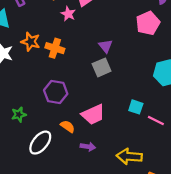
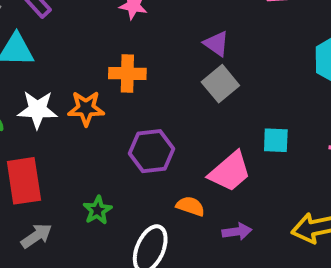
orange star: (31, 42) -> (86, 108), moved
cyan square: (136, 107) -> (276, 140), moved

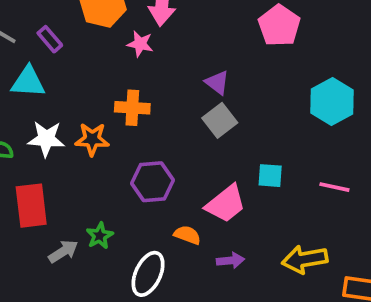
gray arrow: (36, 236) -> (63, 251), moved

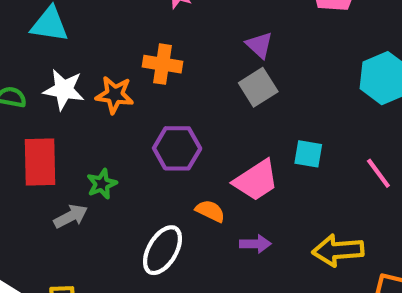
pink line: (334, 187) -> (378, 173), turned 36
green star: (100, 236) -> (102, 184), moved

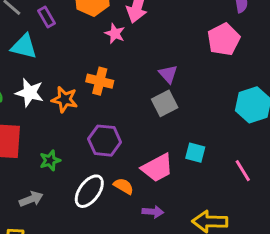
gray arrow: (71, 216) -> (31, 199), moved
white ellipse: (162, 250) -> (89, 191), moved

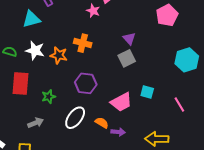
cyan triangle: (24, 46) -> (31, 19), turned -30
orange semicircle: (124, 186) -> (102, 123), moved

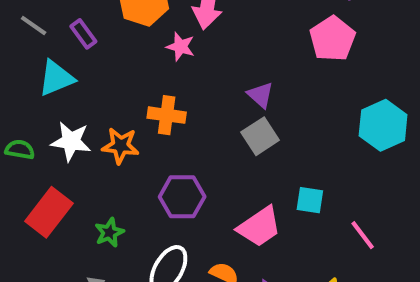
red rectangle: (20, 83) -> (49, 212), turned 40
pink line: (179, 104) -> (363, 235), moved

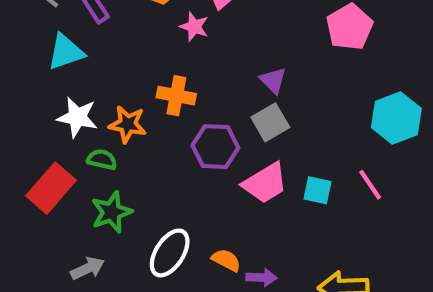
green semicircle: (20, 150) -> (102, 160), moved
purple hexagon: (182, 197) -> (215, 147), moved
pink trapezoid: (259, 227) -> (265, 183), moved
green star: (109, 233) -> (112, 212), size x1.4
pink line: (363, 235) -> (370, 185), moved

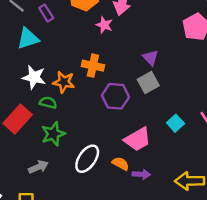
pink trapezoid: (265, 183) -> (138, 139), moved
cyan square: (318, 190) -> (175, 123), turned 35

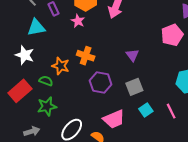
pink star: (104, 25) -> (78, 21), moved
white star: (34, 77) -> (25, 55), moved
gray square: (148, 82) -> (134, 87), moved

